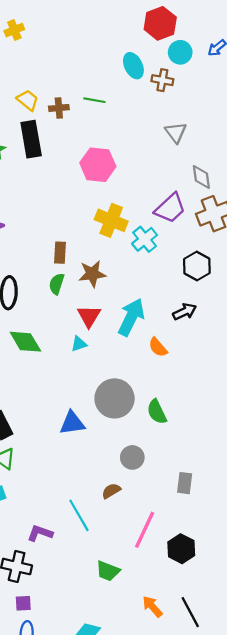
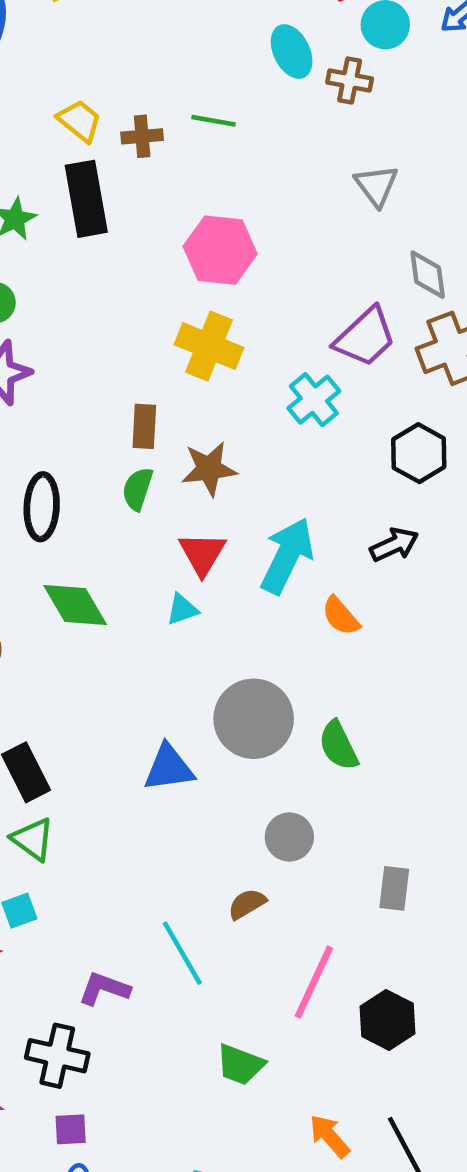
yellow cross: (111, 220) -> (209, 346), moved

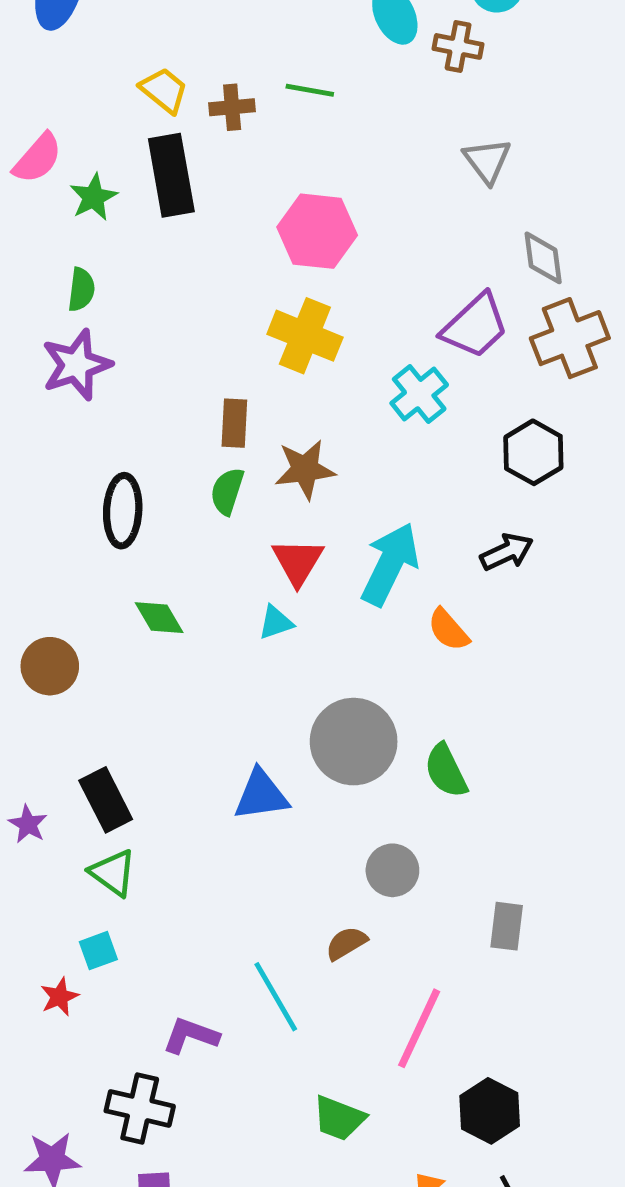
green diamond: (75, 605) -> (159, 618), size x0.7
black hexagon: (388, 1020) -> (490, 1111), moved

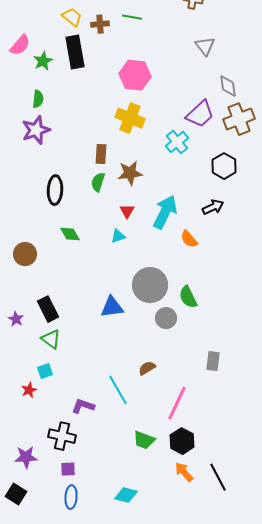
red triangle: (298, 562) -> (127, 211), size x0.7
gray circle: (392, 870) -> (166, 318), moved
black hexagon: (490, 1111) -> (182, 441), moved

